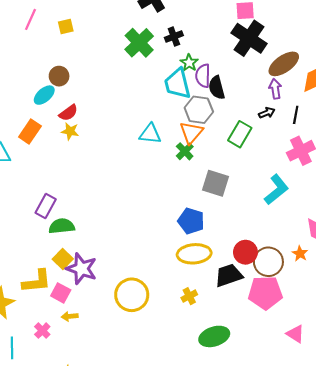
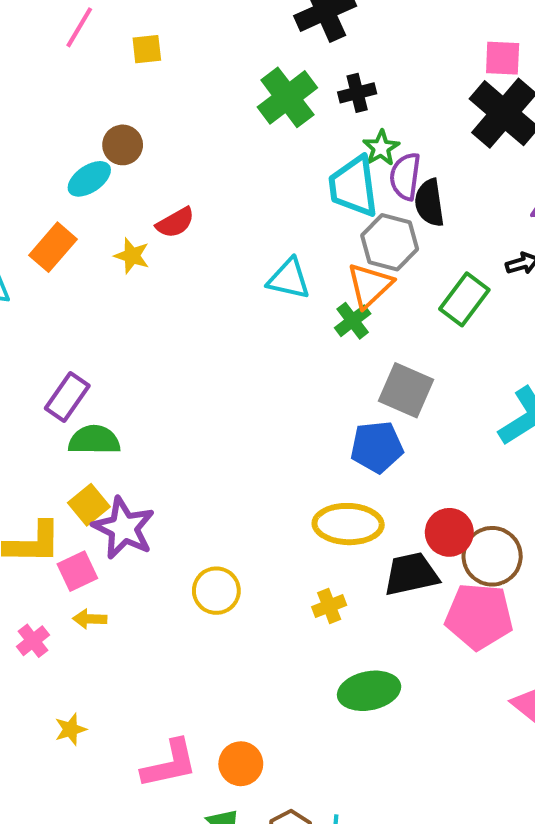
red semicircle: (68, 113) -> (175, 223), moved
blue pentagon: (191, 221) -> (377, 447), moved, turned -30
pink square: (61, 293) -> (77, 571), turned 30
yellow circle: (132, 295) -> (216, 591), size x0.7

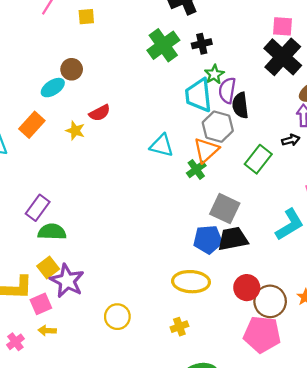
black trapezoid: (411, 574) -> (233, 239), moved

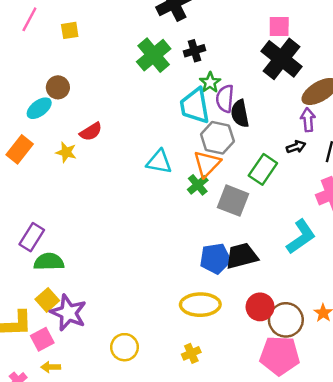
gray square: (225, 209) -> (233, 201), moved

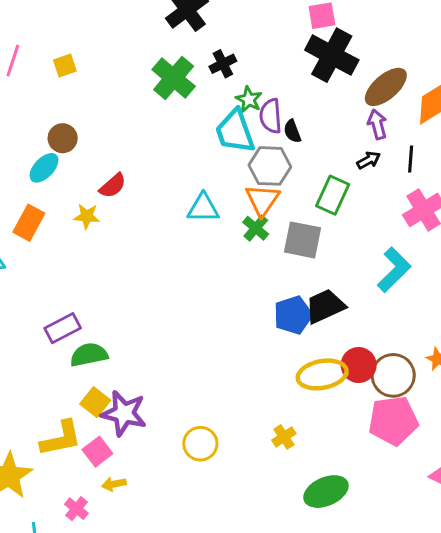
black semicircle: (240, 114) -> (292, 131), size x0.7
purple rectangle: (32, 237) -> (63, 328), turned 40
yellow ellipse: (200, 305) -> (322, 374), moved

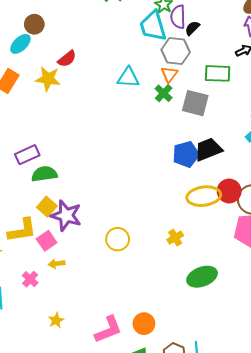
black semicircle: (292, 131) -> (192, 28), turned 63
green rectangle: (333, 195) -> (218, 73), turned 65
orange triangle: (262, 200) -> (169, 74), size x0.7
yellow star: (87, 216) -> (48, 79), size x1.4

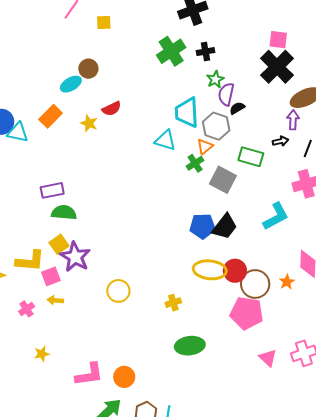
cyan trapezoid: (153, 26) -> (187, 112), moved
yellow star: (48, 79) -> (89, 123), size x0.7
black trapezoid: (208, 149) -> (225, 227), turned 136

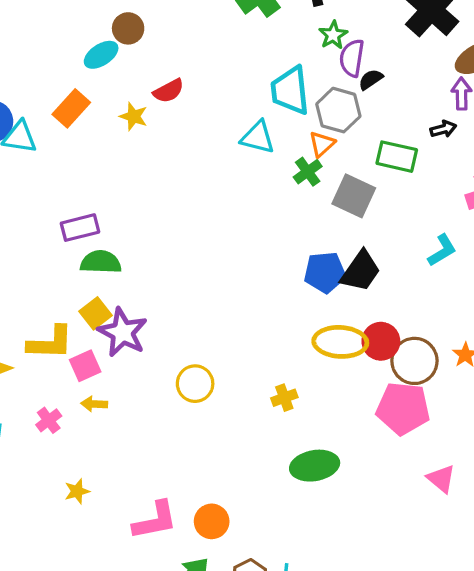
cyan L-shape: (276, 216) -> (442, 250), size x0.7

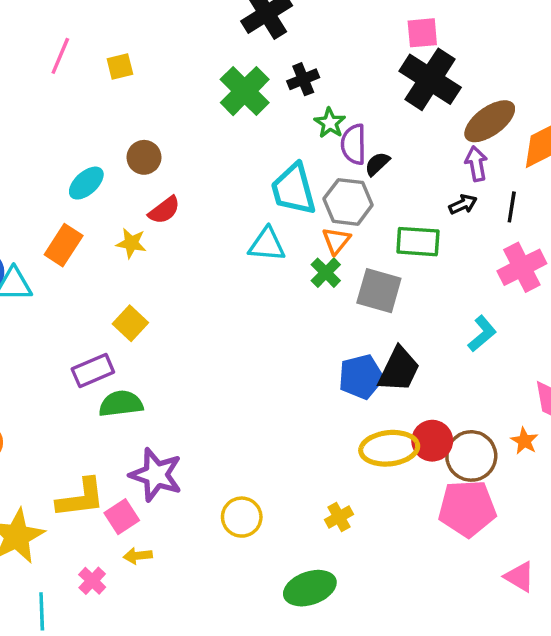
brown circle: (128, 28) -> (144, 157), moved
yellow square: (95, 313) -> (130, 323), moved
green ellipse: (315, 466) -> (310, 588), moved

